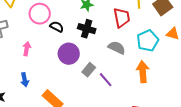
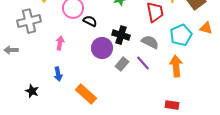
black cross: (87, 29) -> (121, 35), moved
purple line: (106, 80) -> (143, 63), moved

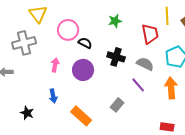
purple circle: (102, 48) -> (83, 70), moved
gray rectangle: (122, 64) -> (117, 105), moved

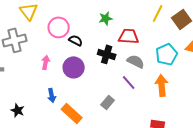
yellow line: (167, 16) -> (158, 13), turned 30
red trapezoid: (150, 34) -> (129, 36), moved, turned -75
blue arrow: (53, 96) -> (52, 95), moved

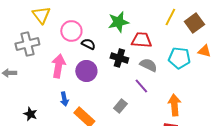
green star: (106, 18) -> (118, 22), size x1.5
cyan pentagon: (167, 54) -> (179, 58), turned 30
pink arrow: (46, 62) -> (58, 66), size x1.6
orange arrow: (162, 85) -> (174, 105), moved

